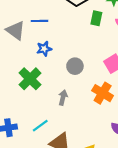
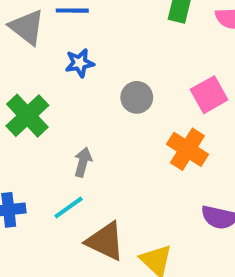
green cross: (30, 79) -> (27, 116), moved
gray arrow: (63, 98) -> (83, 162), moved

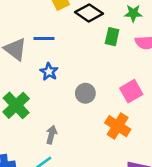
blue star: (80, 63) -> (49, 72), turned -30

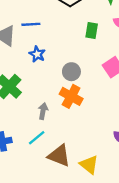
green rectangle: (112, 37) -> (92, 31), moved
orange cross: (118, 126) -> (71, 96), moved

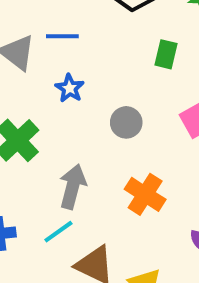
orange cross: (71, 96) -> (145, 194), moved
gray arrow: (43, 111) -> (73, 187), size x1.5

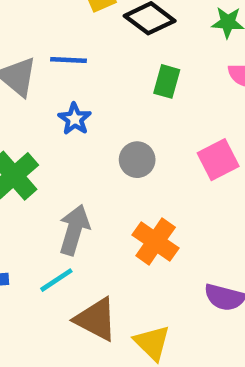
green rectangle: (166, 54) -> (167, 81), moved

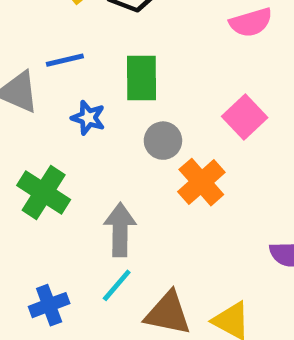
green rectangle: (167, 81) -> (142, 78), moved, size x1.4
orange cross: (156, 241) -> (201, 182), moved, turned 30

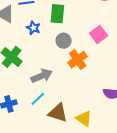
gray arrow: (120, 230) -> (42, 76), turned 60

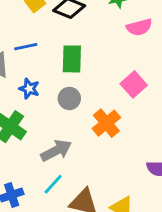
blue star: (33, 28) -> (29, 89), moved
gray circle: (64, 41) -> (69, 98), moved

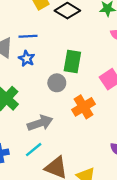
green rectangle: (72, 59) -> (72, 61), moved
blue star: (29, 89) -> (27, 59), moved

